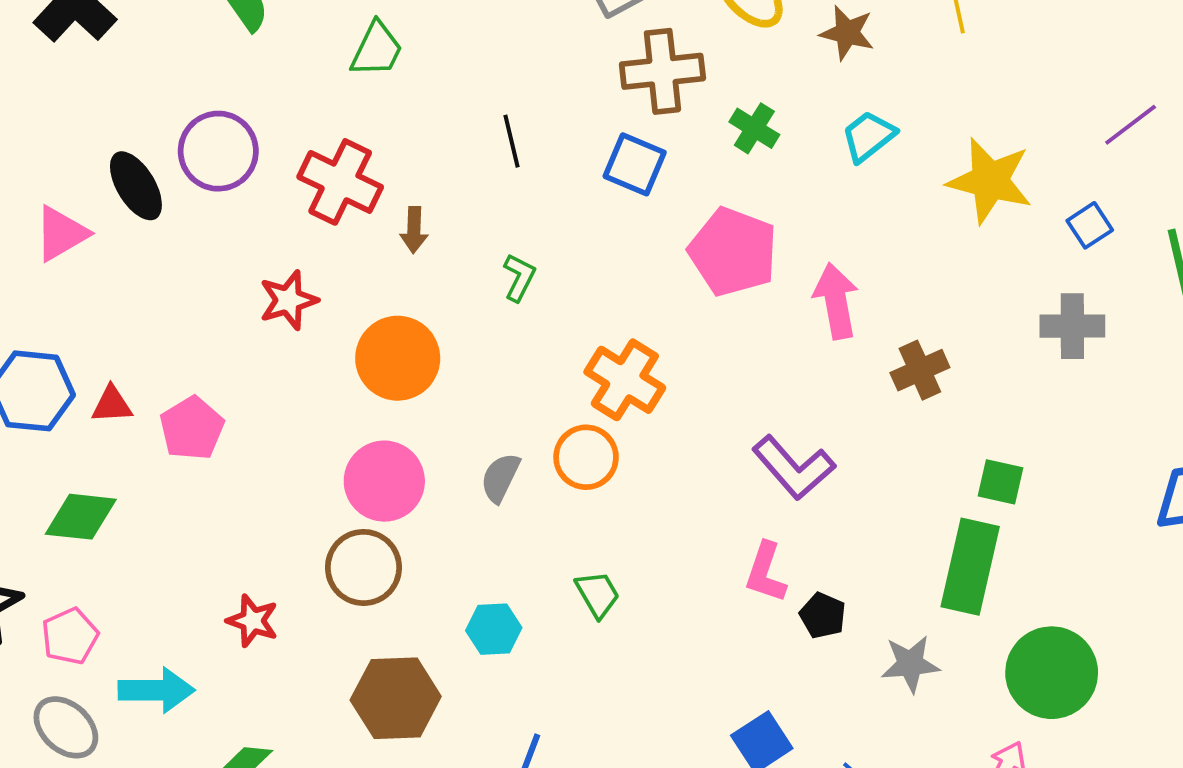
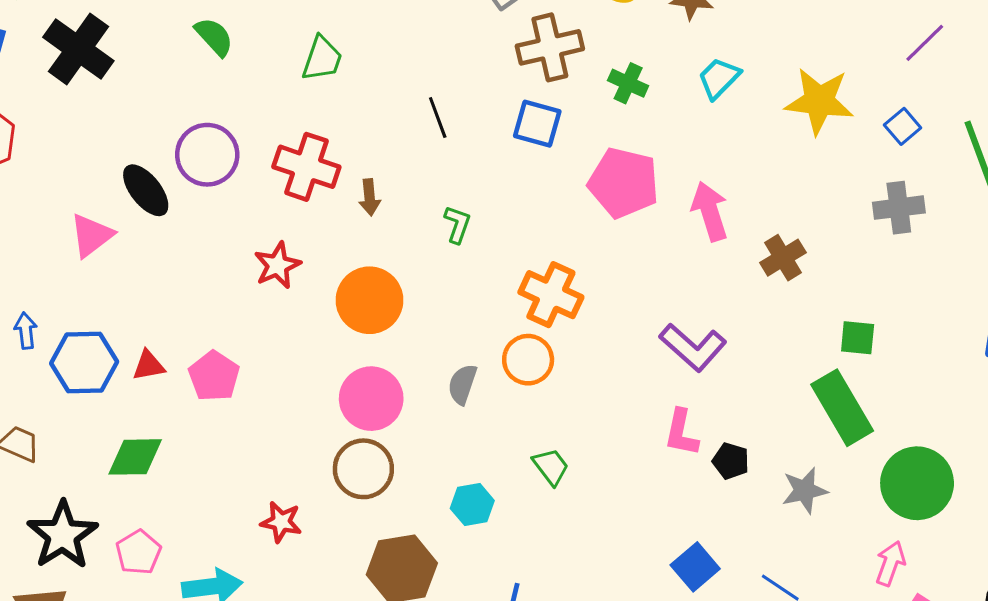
green rectangle: (970, 567) -> (842, 408), turned -36

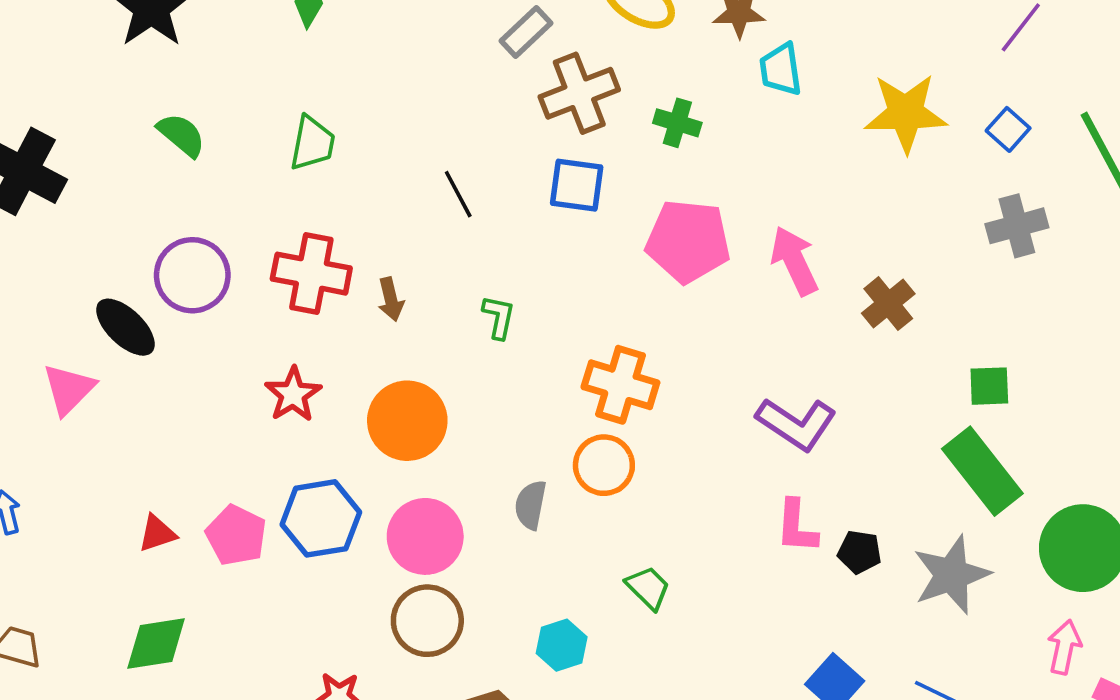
cyan trapezoid: (719, 78) -> (781, 69), moved, turned -45
blue hexagon: (84, 363) -> (321, 518), moved
gray star: (805, 490) -> (951, 575), size x1.4

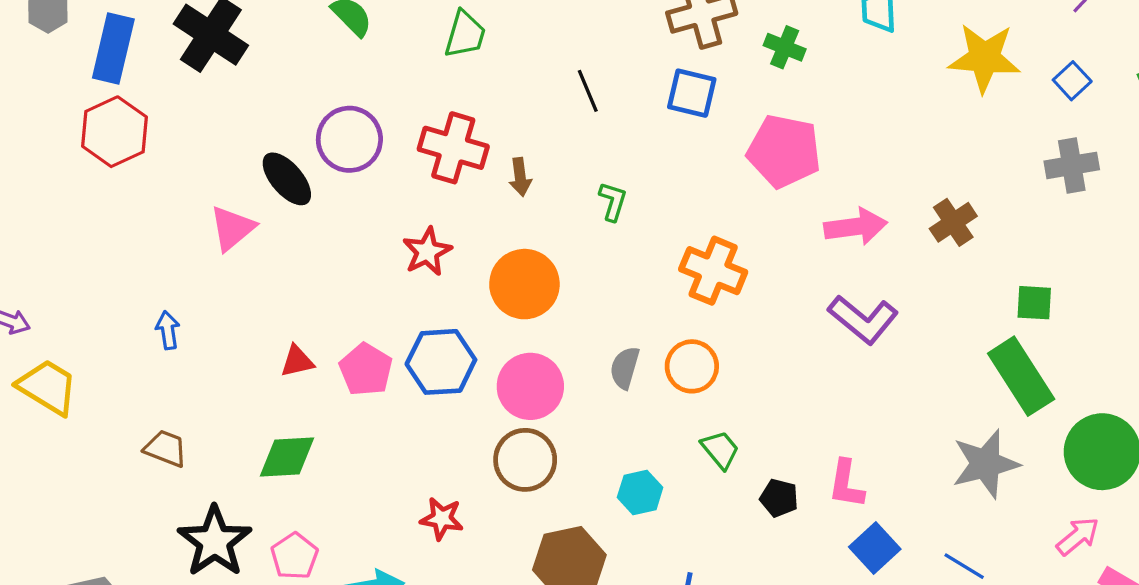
pink arrow: (794, 261) -> (856, 227), moved, turned 102
orange circle: (604, 465) -> (692, 366), moved
pink L-shape: (797, 527) -> (846, 484), moved
black pentagon: (859, 552) -> (779, 498), moved
pink arrow: (1064, 647) -> (1078, 536), turned 33

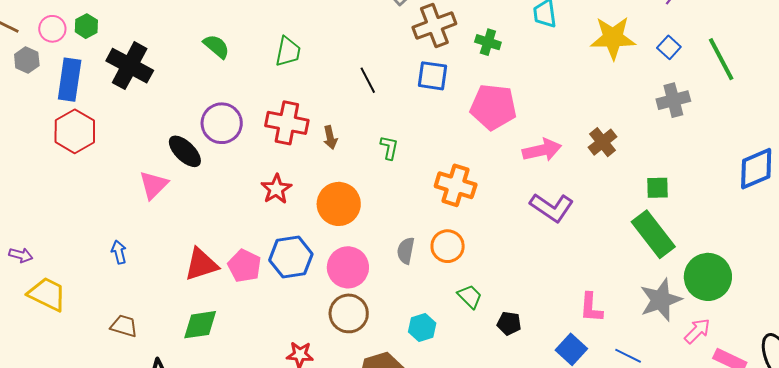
red triangle: (297, 361) -> (201, 264), size x1.6
gray star: (985, 464) -> (661, 300), moved
pink L-shape: (846, 484) -> (591, 308), moved

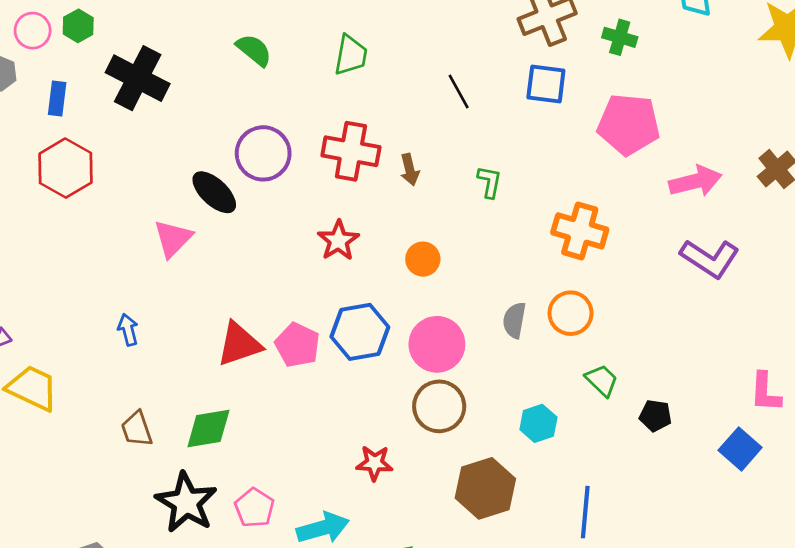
blue rectangle: (70, 80) -> (57, 98), size x0.6
orange circle: (339, 204) -> (423, 259), size x0.6
green diamond: (200, 325) -> (208, 428), moved
brown trapezoid: (124, 326) -> (137, 429), turned -124

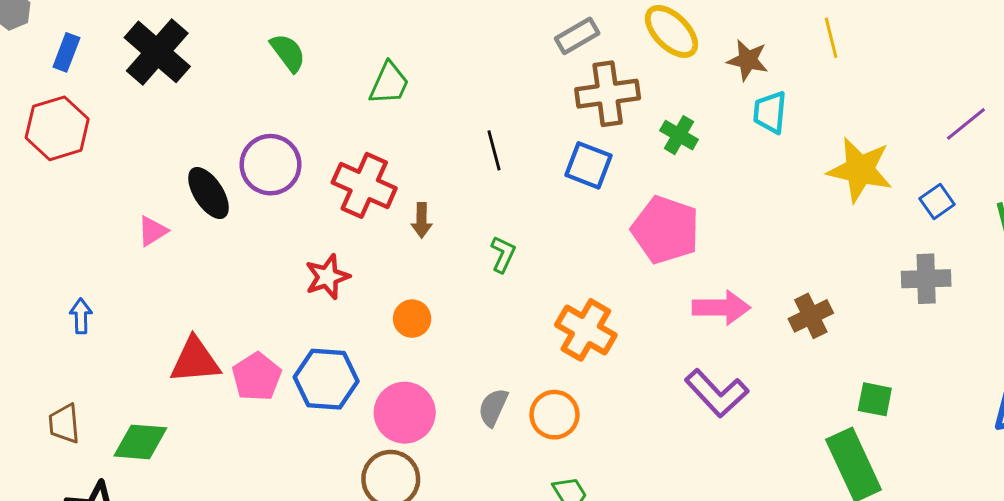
pink triangle: (173, 238) -> (153, 231), size x0.7

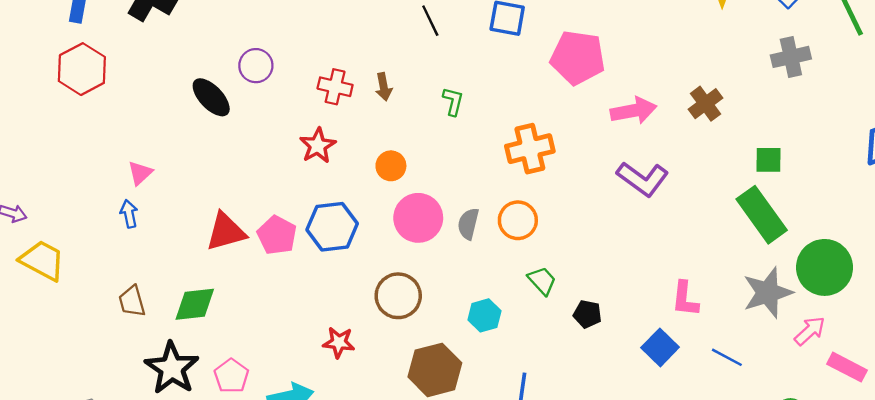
purple circle: (270, 165) -> (256, 66), size x0.7
red cross: (364, 185) -> (335, 87), moved, size x0.7
pink triangle: (153, 231) -> (140, 173), moved
orange cross: (586, 330) -> (530, 149), turned -33
pink circle: (405, 413) -> (418, 218), moved

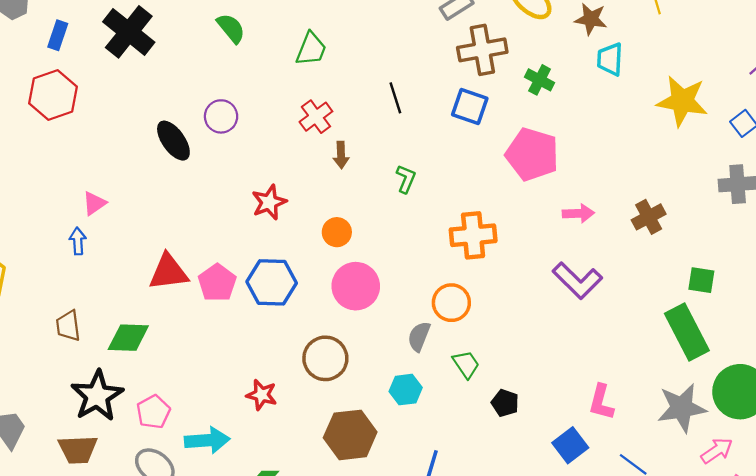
red cross: (335, 87) -> (316, 117), moved, turned 32
pink arrow: (634, 111) -> (578, 213), size x0.7
gray semicircle: (468, 224) -> (419, 336), moved

